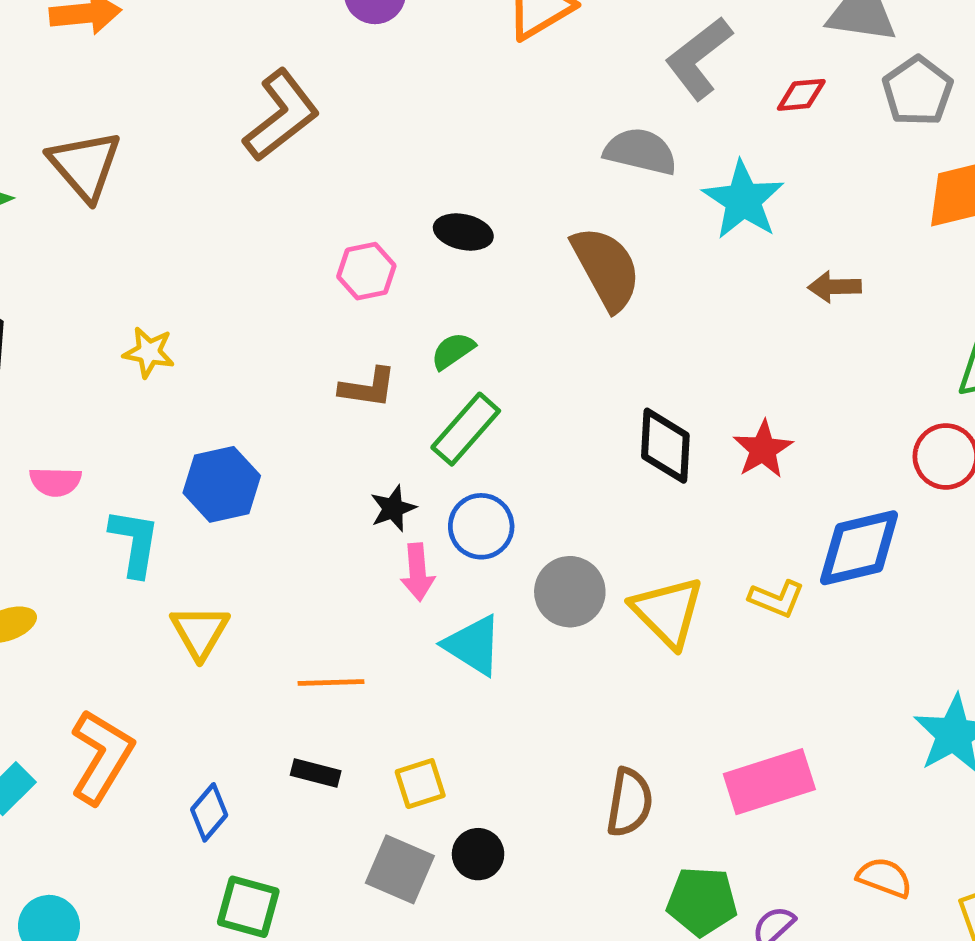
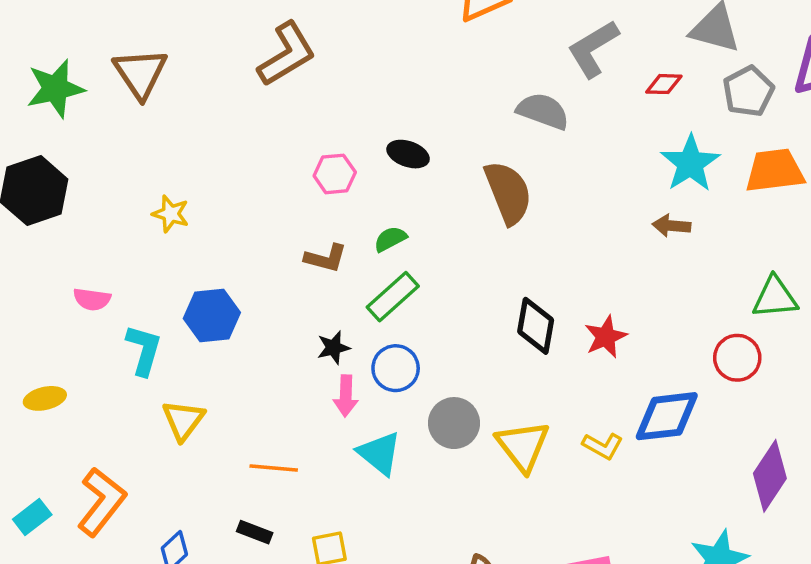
cyan star: (743, 200) -> (690, 163), moved

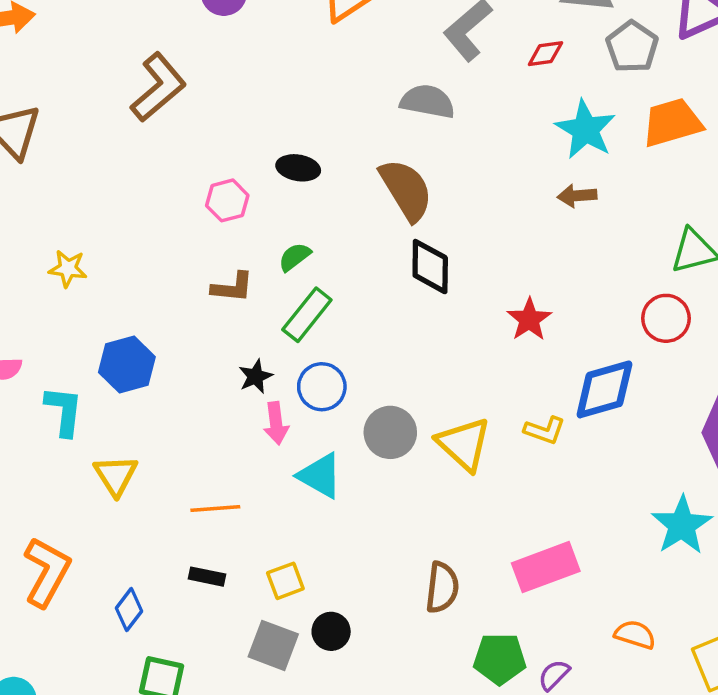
black diamond: (536, 326) -> (430, 267), moved

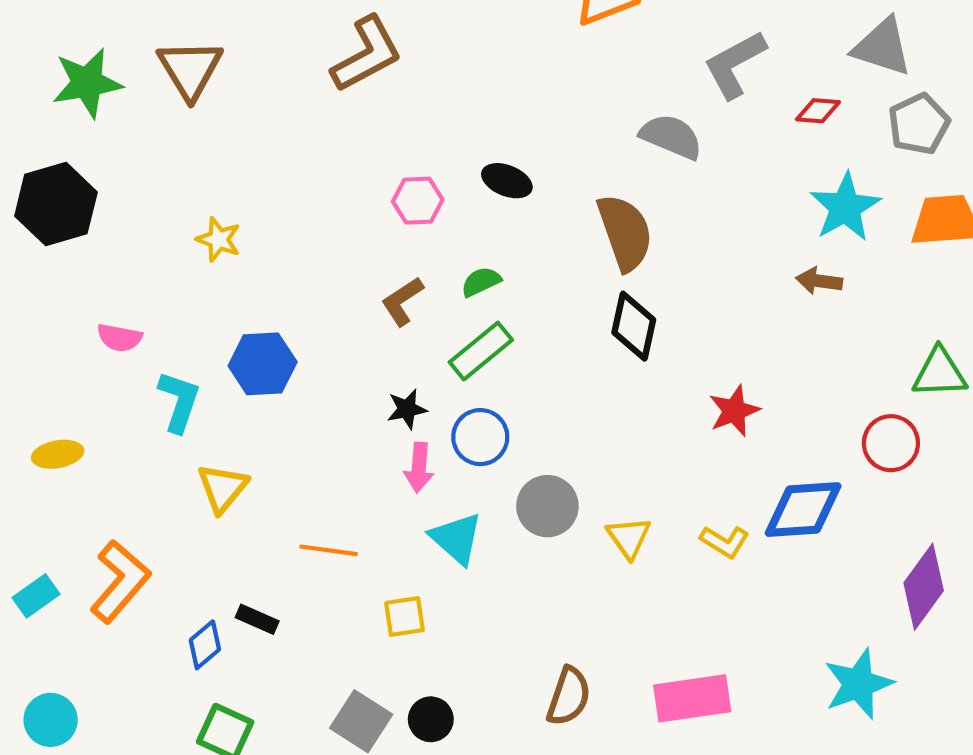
brown L-shape: (232, 287) -> (402, 301), turned 129
yellow triangle: (464, 444) -> (629, 537), size x0.7
black rectangle: (207, 577) -> (257, 619), moved
yellow square: (285, 581) -> (404, 617), moved

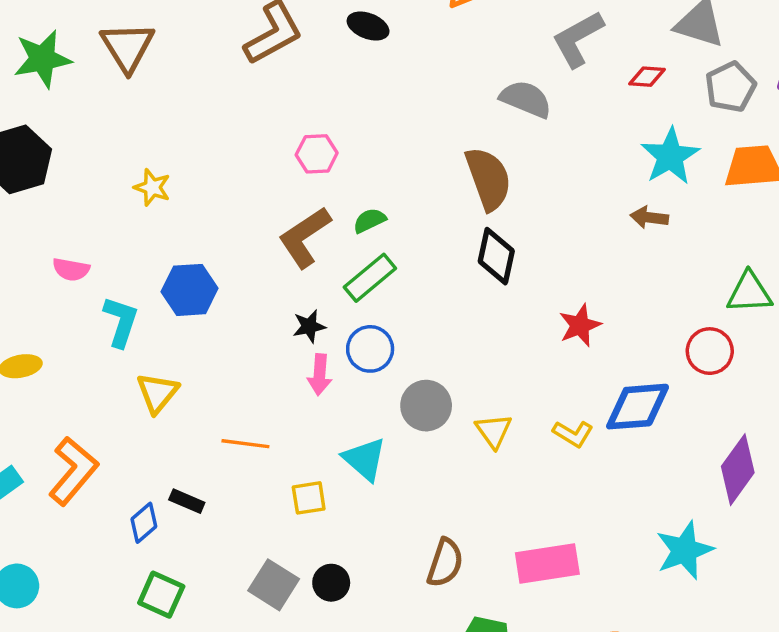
black ellipse: (507, 181) -> (368, 26), moved
brown L-shape: (402, 301) -> (305, 237), size x1.5
cyan triangle: (456, 538) -> (365, 459), moved

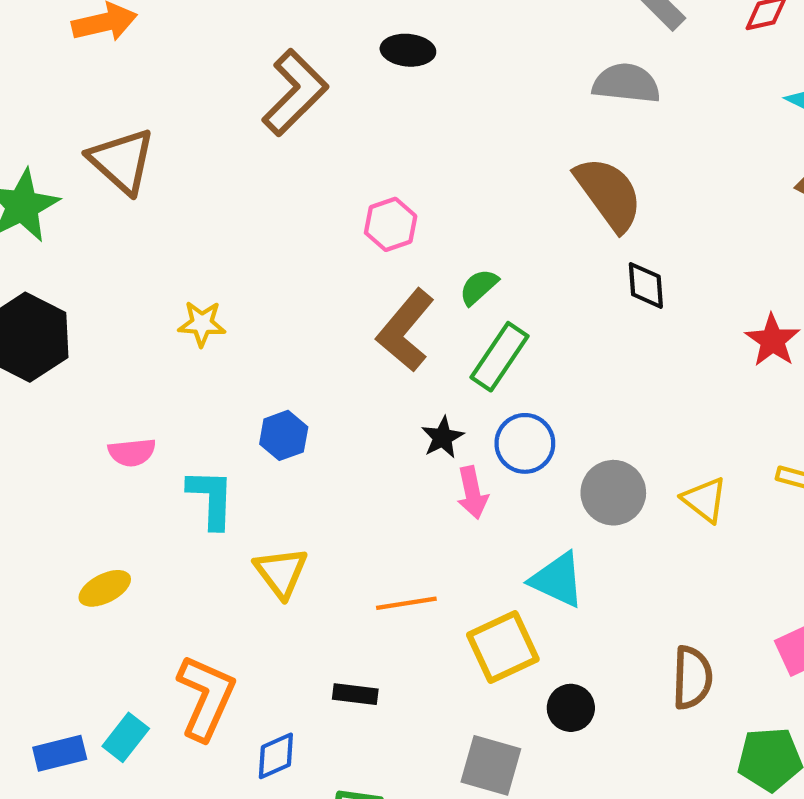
black diamond: (496, 256) -> (646, 285), size x0.7
blue hexagon: (190, 290) -> (284, 435), size x0.7
yellow square: (309, 498) -> (503, 647), size x1.5
blue diamond: (144, 523) -> (276, 756), moved, turned 33
black circle: (331, 583) -> (571, 708), moved

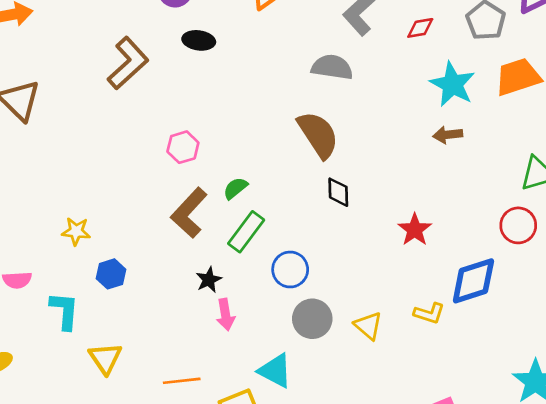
yellow star: (202, 324) -> (76, 231), moved
blue circle: (525, 443) -> (290, 270), moved

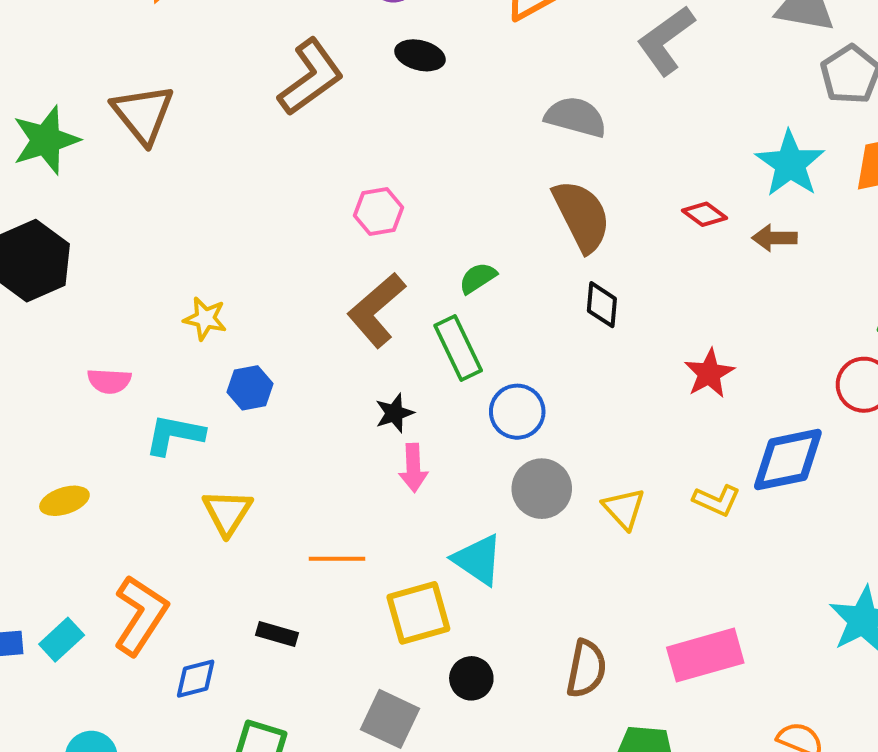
red diamond: (420, 28) -> (704, 214), moved, turned 40
gray semicircle: (332, 67) -> (576, 117), moved
green semicircle: (235, 188) -> (478, 278), moved
green rectangle: (246, 232) -> (458, 348), turned -69
cyan L-shape: (64, 311) -> (175, 435), turned -90

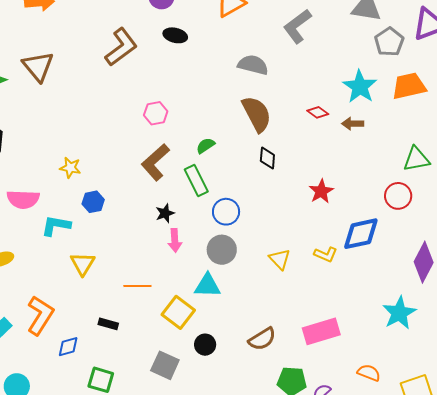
pink semicircle: (109, 381) -> (23, 199), size x1.5
gray circle: (542, 489) -> (222, 250), moved
cyan triangle: (478, 560) -> (207, 286), turned -32
yellow square: (418, 613) -> (178, 312), turned -36
brown semicircle: (586, 669) -> (262, 339), turned 48

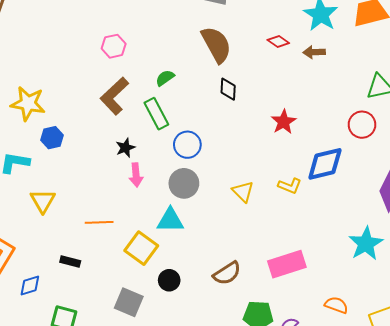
yellow star: (70, 168) -> (28, 103), size x1.6

